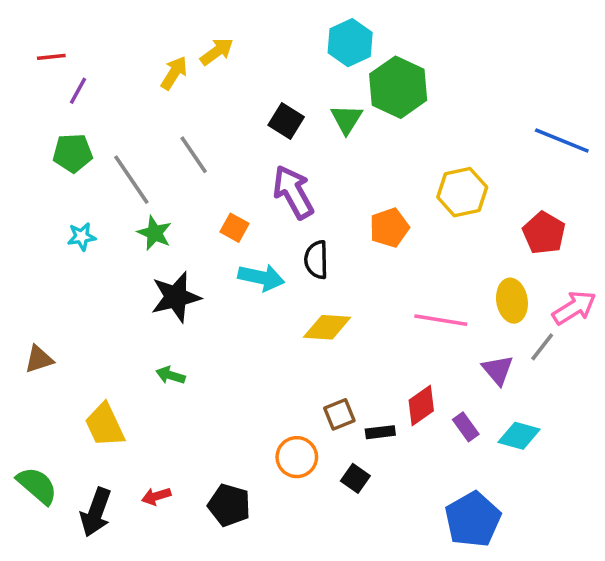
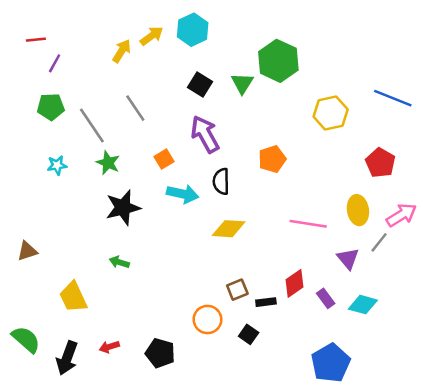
cyan hexagon: (350, 43) -> (193, 30), moved
yellow hexagon: (462, 192) -> (331, 113), moved
orange square: (235, 228) -> (164, 159), turned 30

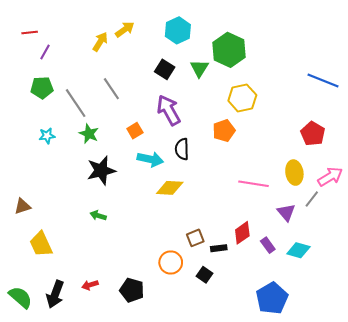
cyan hexagon: (193, 30) -> (178, 30), moved
yellow hexagon: (331, 113) -> (242, 98), moved
yellow diamond: (229, 229) -> (170, 188), moved
yellow trapezoid: (73, 297) -> (41, 244), moved
green semicircle: (26, 339) -> (20, 297), moved

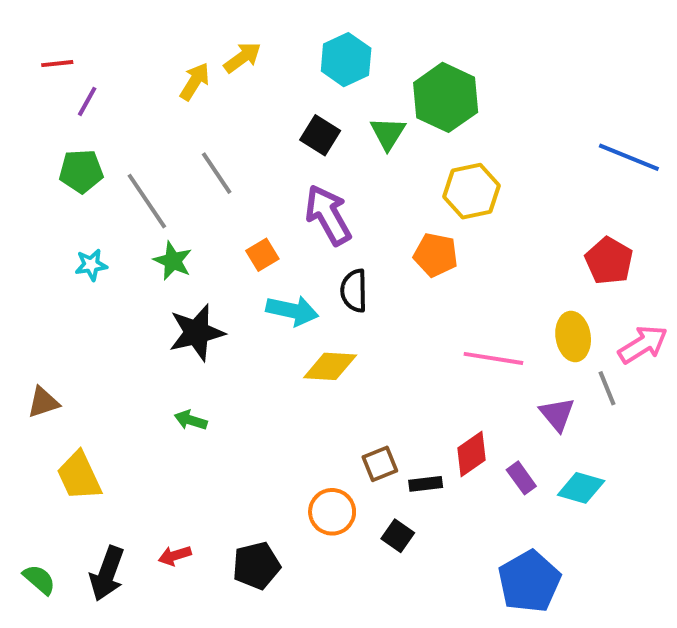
orange pentagon: (224, 131) -> (436, 255), turned 30
gray line: (312, 199) -> (607, 388), turned -60
black pentagon: (132, 290) -> (256, 566), turned -30
green semicircle: (20, 297) -> (39, 580), size x0.7

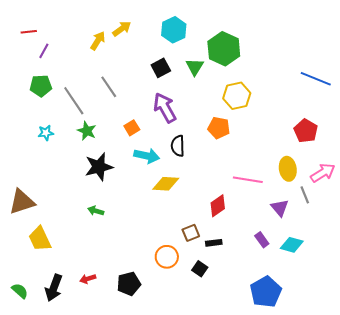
black square: (320, 135) -> (161, 68), turned 30
brown triangle: (43, 402) -> (22, 202), size x1.6
red diamond: (472, 454) -> (218, 206), moved

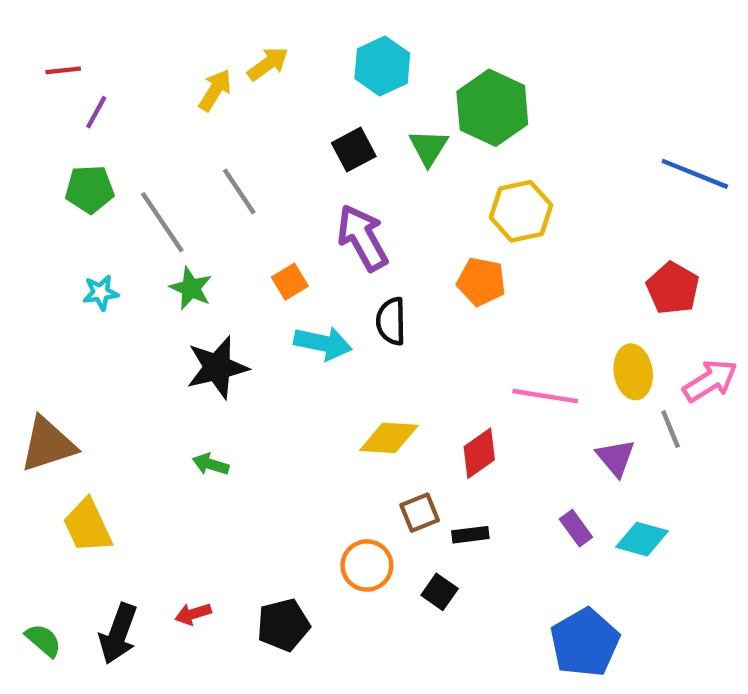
yellow diamond: (166, 184) -> (389, 438), moved

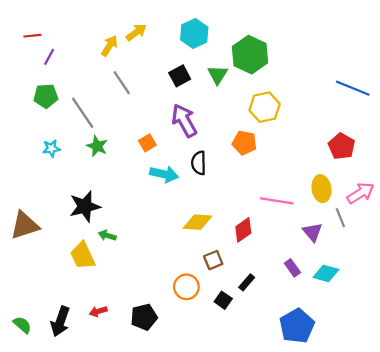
gray line: (239, 191) -> (122, 83), moved
black star: (217, 367) -> (85, 206), moved
yellow trapezoid: (87, 526) -> (83, 256), moved
black rectangle: (470, 535) -> (247, 282), moved, turned -42

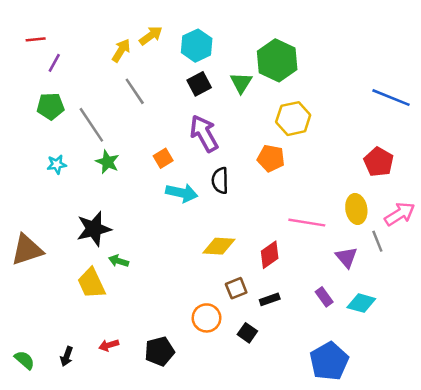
cyan hexagon: (194, 33) -> (197, 46), moved
black rectangle: (247, 282) -> (270, 299), moved, turned 30
black arrow: (60, 321) -> (67, 356), size x0.6

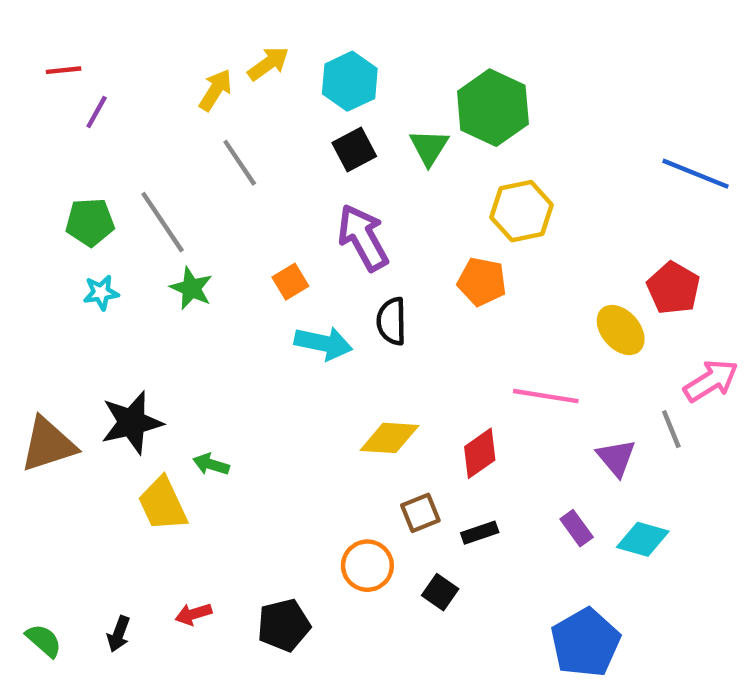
green pentagon: (51, 106) -> (90, 222), moved
yellow ellipse: (356, 209) -> (621, 330), moved, turned -32
black star: (94, 229) -> (132, 423), moved

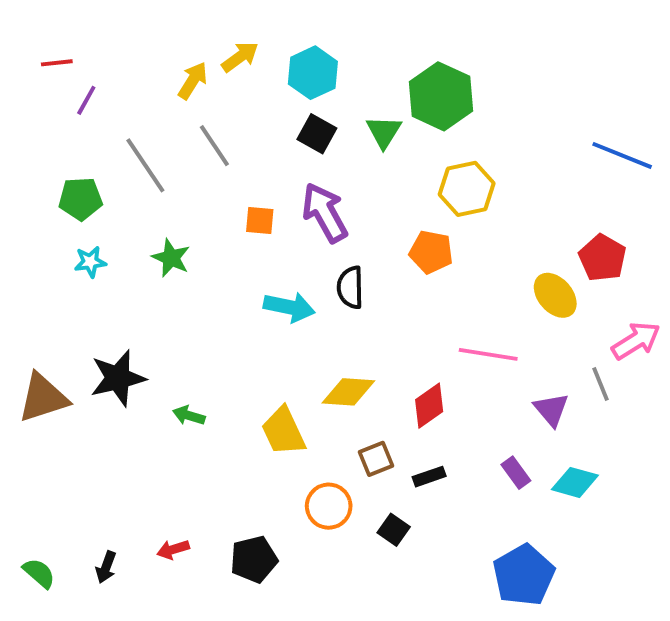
black square: (354, 149) -> (317, 134), turned -33
gray line: (163, 222) -> (145, 165), moved
orange square: (290, 282) -> (260, 220), moved, turned 36
yellow trapezoid: (163, 504) -> (283, 431), moved

